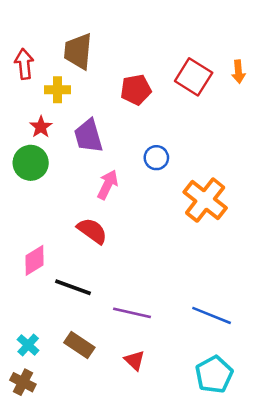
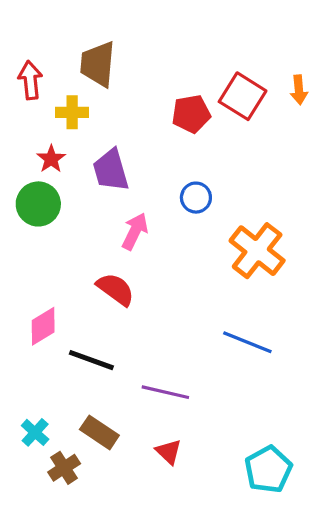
red pentagon: (136, 90) -> (191, 114), moved
blue line: (212, 315) -> (247, 342), moved
brown cross: (23, 382) -> (64, 468), moved, turned 30

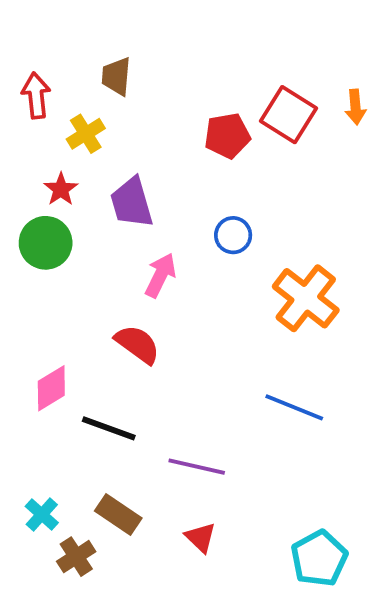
brown trapezoid: (98, 64) -> (116, 76), size x0.7
yellow cross: (72, 112) -> (86, 134), turned -32

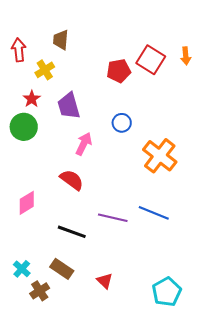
black line: (109, 428) -> (72, 232), moved
purple line: (197, 467) -> (113, 218), moved

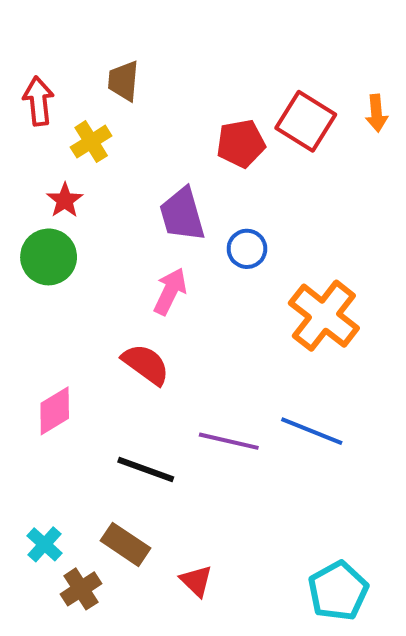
purple trapezoid: (69, 106) -> (182, 214), moved
red triangle: (105, 281) -> (196, 581), moved

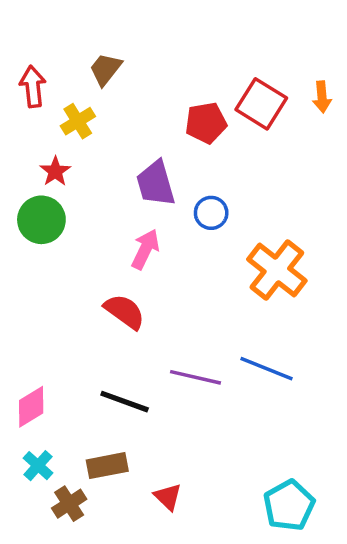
brown trapezoid: (123, 81) -> (106, 69), turned 33
pink diamond: (55, 411) -> (31, 407), moved
brown rectangle: (126, 544) -> (107, 466), turned -45

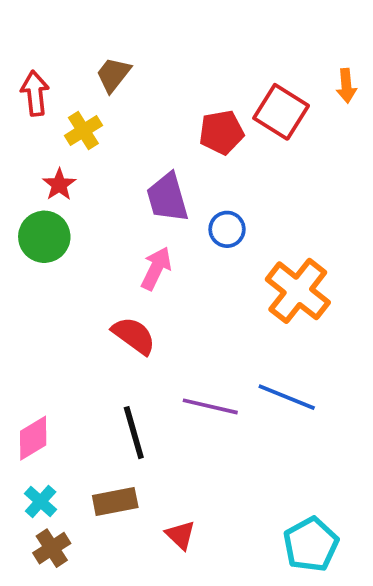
orange arrow: (322, 97) -> (346, 86), moved
black line: (125, 402) -> (134, 433), turned 54
brown cross: (69, 504) -> (52, 548), moved

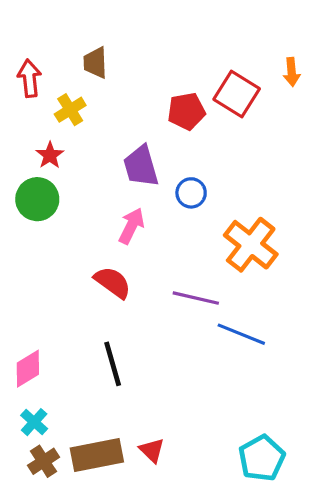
brown trapezoid: (113, 75) -> (95, 63), turned -40
purple line: (210, 406) -> (196, 298), moved
brown rectangle: (115, 502) -> (97, 455), moved, size x1.4

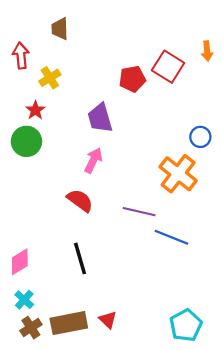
brown trapezoid: (95, 63) -> (60, 29), moved
blue circle: (191, 193) -> (200, 137), moved

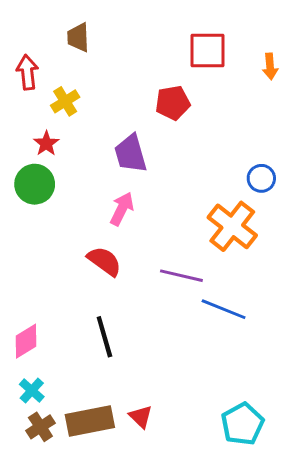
red square: (168, 67) -> (208, 50), moved, turned -32

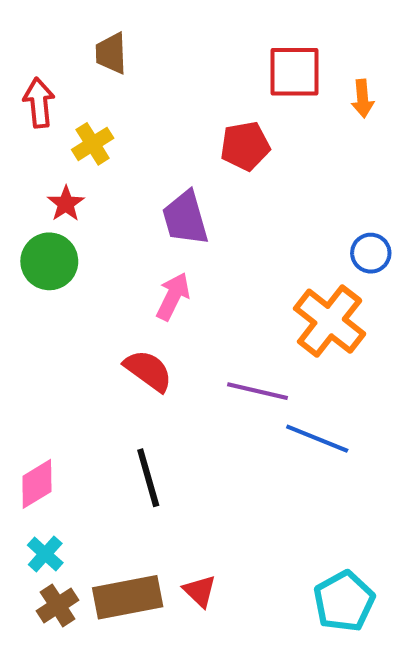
orange arrow: (270, 66) -> (363, 99), moved

